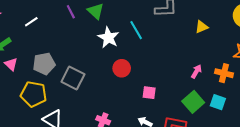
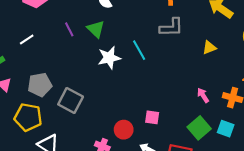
white star: (108, 38) -> (109, 58), turned 30
red circle: (122, 68) -> (124, 130), moved
pink arrow: (196, 71) -> (203, 95), turned -64

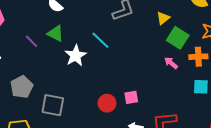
gray pentagon: (40, 85) -> (22, 87), moved
green square: (199, 128) -> (178, 38), moved
red circle: (124, 130) -> (107, 103), moved

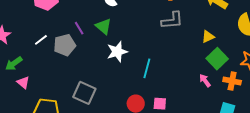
cyan line: (100, 40) -> (147, 68), moved, turned 48
gray pentagon: (22, 87) -> (65, 45), moved

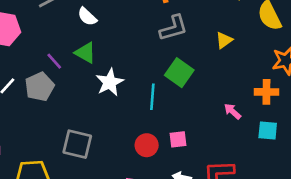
green square: (217, 59) -> (179, 73), moved
pink arrow: (205, 81) -> (232, 111), moved

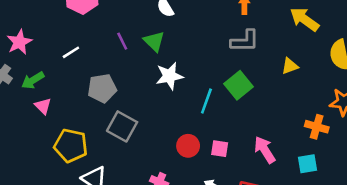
gray pentagon: (40, 87) -> (102, 88), moved
pink arrow: (232, 111) -> (265, 150), moved, size x1.5
cyan square: (268, 130) -> (308, 164), turned -30

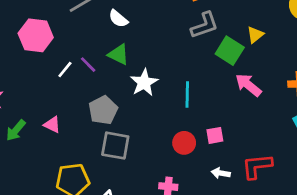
white line: (71, 52) -> (65, 69), moved
green square: (239, 85) -> (230, 51), moved
gray pentagon: (102, 88) -> (103, 110), moved
pink triangle: (43, 106) -> (52, 125), moved
pink arrow: (265, 150) -> (248, 85), moved

